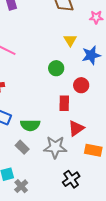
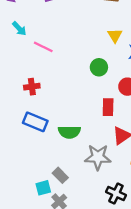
gray rectangle: (22, 147) -> (60, 175), moved
black cross: (71, 179) -> (116, 193), turned -30

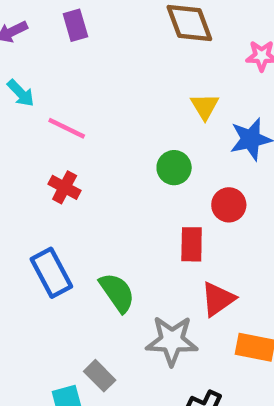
red cross: (32, 87) -> (65, 187), moved, turned 35
blue rectangle: (35, 122) -> (51, 273), turned 40
green semicircle: (69, 132) -> (117, 292), turned -125

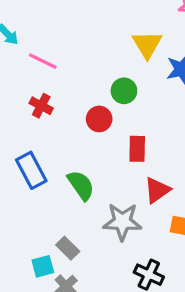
yellow triangle: (205, 106) -> (147, 44), size x1.4
red circle: (229, 205) -> (99, 119), moved

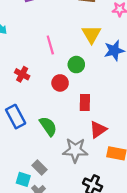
pink line: (43, 61) -> (50, 45), moved, turned 48
cyan square: (43, 266) -> (23, 179), turned 32

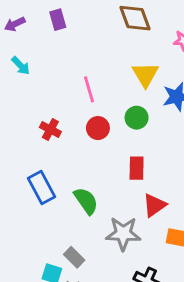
green circle: (76, 65) -> (137, 118), moved
red circle: (60, 83) -> (98, 128), moved

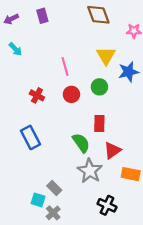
green semicircle: (86, 201) -> (81, 143), moved
gray star: (123, 233) -> (90, 171), turned 30

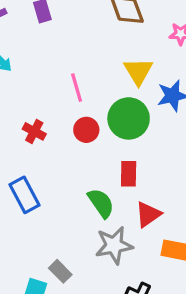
green circle: (99, 87) -> (129, 118), size x1.6
gray star: (90, 171) -> (114, 245), turned 30

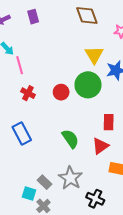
pink line: (77, 88) -> (20, 65), moved
red rectangle: (129, 174) -> (109, 122), moved
gray star: (114, 245) -> (70, 178), moved, turned -30

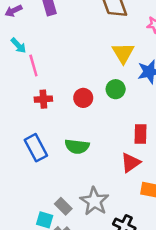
green circle: (88, 85) -> (116, 89), size x0.6
red cross: (28, 93) -> (43, 99), turned -32
green semicircle: (70, 139) -> (77, 146), moved, turned 132

